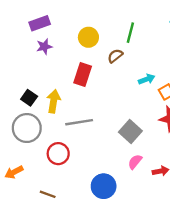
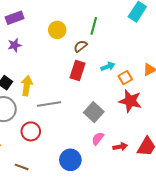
purple star: (44, 47) -> (15, 45), moved
red rectangle: (83, 74) -> (77, 71), moved

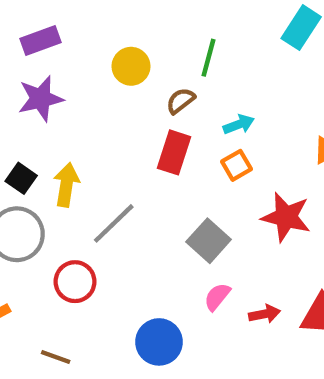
purple star: (15, 45) -> (41, 99), size x1.5
cyan arrow: (108, 66) -> (239, 124), moved
orange square: (125, 78) -> (237, 165), moved
gray line: (49, 104) -> (114, 223), turned -35

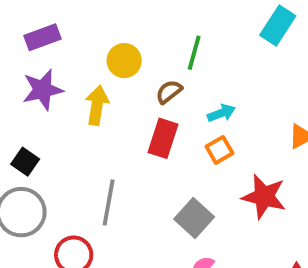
yellow arrow: (66, 185) -> (97, 105), moved
gray line: (114, 223) -> (109, 202), turned -36

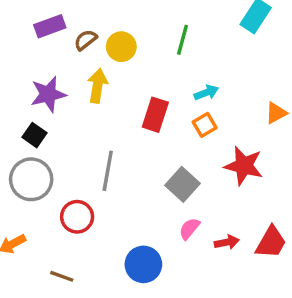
purple star: (43, 90) -> (48, 94), moved
brown semicircle: (169, 92) -> (86, 40), moved

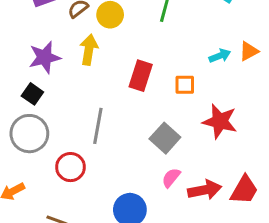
cyan arrow: (206, 93) -> (220, 56), moved
orange triangle: (276, 113) -> (249, 51), moved
orange square: (205, 125) -> (185, 85), turned 30
red arrow: (227, 242) -> (205, 190), size x1.5

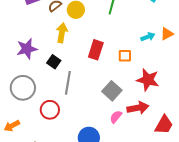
purple star: (45, 57) -> (27, 49), moved
black square: (32, 94) -> (54, 62), moved
red arrow: (205, 190) -> (138, 108), moved

